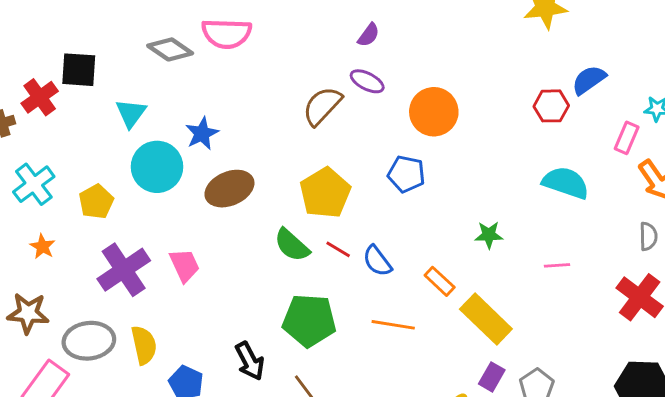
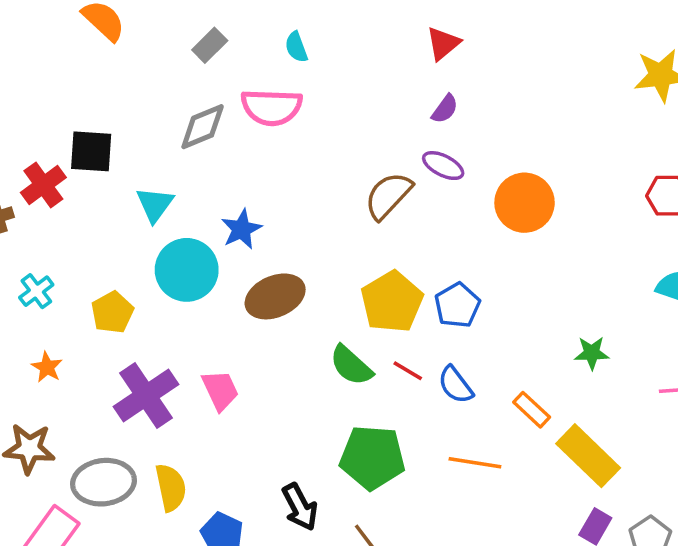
gray diamond: (170, 49) -> (203, 127), turned -57
blue pentagon: (406, 174) -> (457, 305), moved, turned 30
cyan cross: (34, 184) -> (36, 291), size x0.7

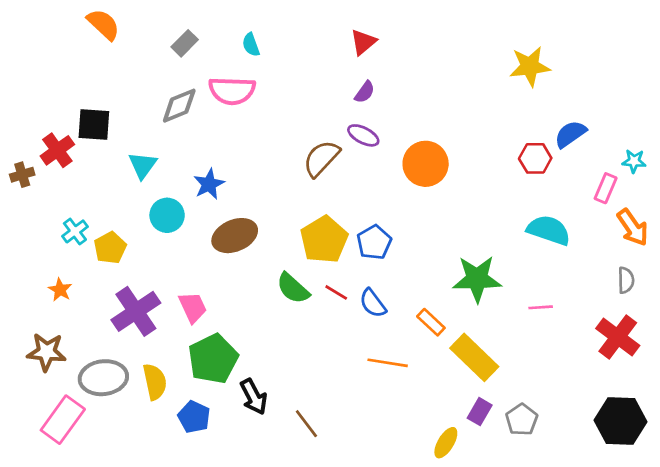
cyan circle: (187, 270) -> (167, 215), size x0.7
cyan cross: (36, 291) -> (75, 231), moved
green star: (592, 353) -> (477, 279), size x1.8
green pentagon: (372, 457) -> (213, 359), moved, turned -30

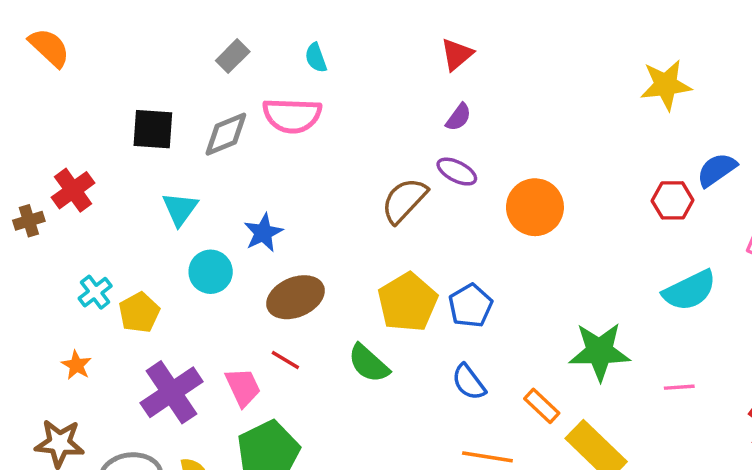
orange semicircle: (103, 24) -> (49, 48), moved
black square: (94, 125) -> (153, 129), moved
cyan semicircle: (549, 230) -> (690, 290), turned 135
red line: (336, 292) -> (285, 360), moved

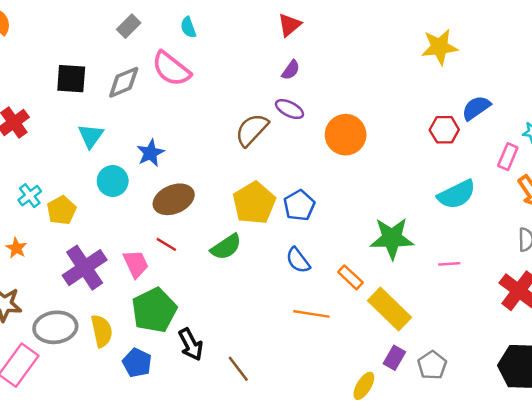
pink semicircle: (292, 115) -> (171, 69), turned 36
green semicircle: (369, 363) -> (226, 247), turned -76

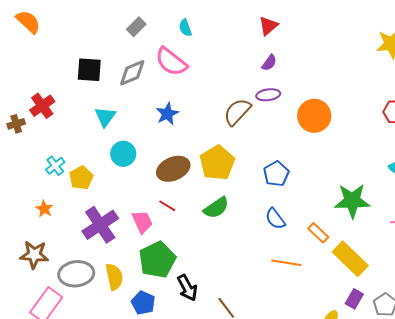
purple ellipse: (289, 109) -> (268, 95), turned -35
blue star: (150, 153) -> (167, 114), moved
yellow pentagon: (254, 203) -> (217, 163), moved

